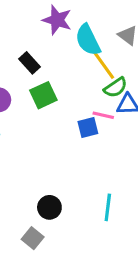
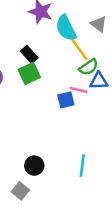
black rectangle: (29, 63) -> (29, 54), moved

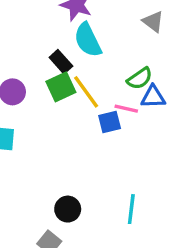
cyan semicircle: (66, 28) -> (88, 40), moved
yellow line: (78, 48) -> (86, 92), moved

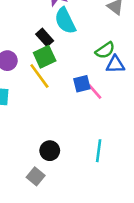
yellow line: (86, 92) -> (39, 76), moved
pink line: (126, 109) -> (95, 91), moved, turned 36

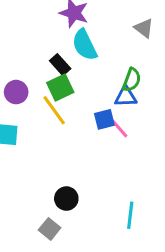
green semicircle: (105, 50) -> (132, 80), turned -36
blue triangle: (115, 64) -> (126, 97), moved
cyan line: (99, 151) -> (130, 215), moved

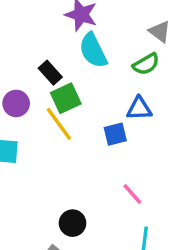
black rectangle: (60, 65) -> (50, 73), moved
green semicircle: (132, 80) -> (146, 64), moved, turned 40
pink line: (120, 129) -> (132, 194), moved

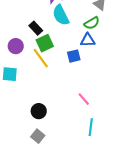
blue triangle: (139, 109) -> (88, 40), moved
blue square: (115, 134) -> (74, 56), moved
black circle: (73, 223) -> (39, 111), moved

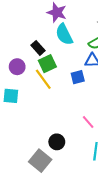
black circle: (39, 111) -> (57, 142), moved
gray square: (38, 136) -> (40, 161), size x1.5

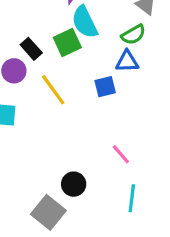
black rectangle: (38, 48) -> (31, 49), moved
green square: (47, 64) -> (67, 43), moved

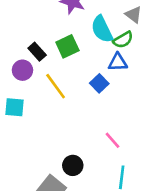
cyan semicircle: (85, 22) -> (102, 29), moved
blue square: (105, 87) -> (99, 83), turned -30

